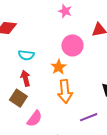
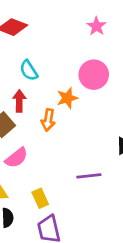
cyan semicircle: (26, 55) -> (29, 70), turned 35
orange arrow: (65, 91) -> (48, 120), moved, size x0.7

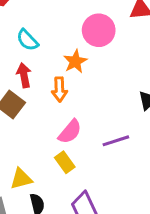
pink semicircle: (16, 158) -> (70, 132), moved
yellow rectangle: (40, 198) -> (65, 162), moved

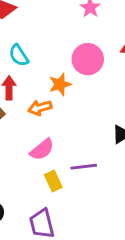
orange arrow: (59, 89) -> (40, 108), turned 65
yellow rectangle: (65, 162) -> (53, 181), moved

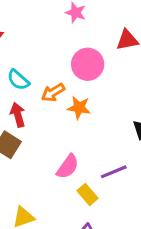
orange star: (60, 84) -> (79, 108), moved, turned -30
orange arrow: (40, 108) -> (53, 92), moved

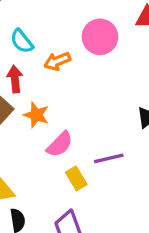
orange star: (79, 108) -> (36, 115), moved

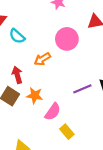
cyan semicircle: (22, 41) -> (17, 36), moved
purple line: (109, 158) -> (82, 89), moved

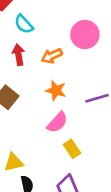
red arrow: (17, 75) -> (19, 55), moved
orange star: (35, 95) -> (56, 90), moved

